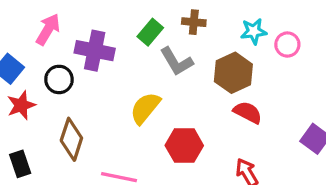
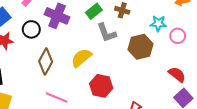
red semicircle: (248, 112) -> (177, 75), moved
brown diamond: (71, 139) -> (46, 61), moved

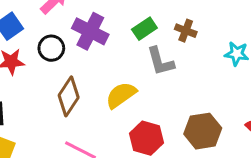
brown hexagon: (141, 47) -> (203, 131), moved

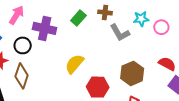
gray L-shape: (160, 61) -> (120, 33), moved
brown diamond: (69, 96) -> (22, 76), moved

